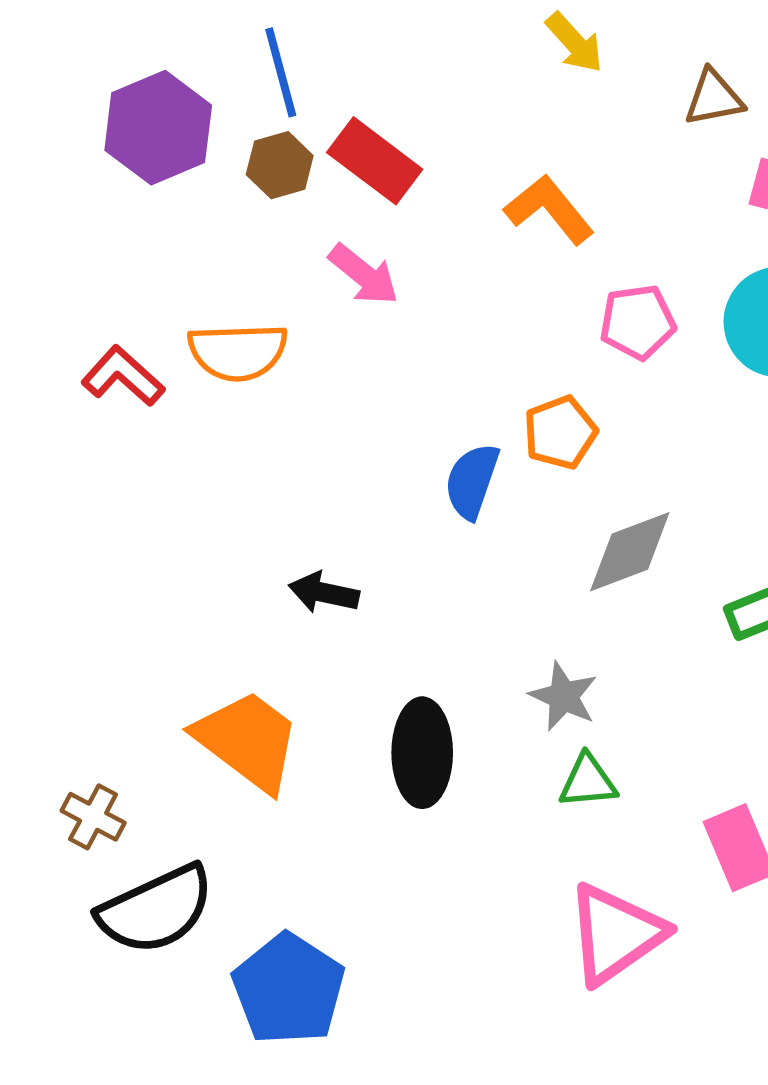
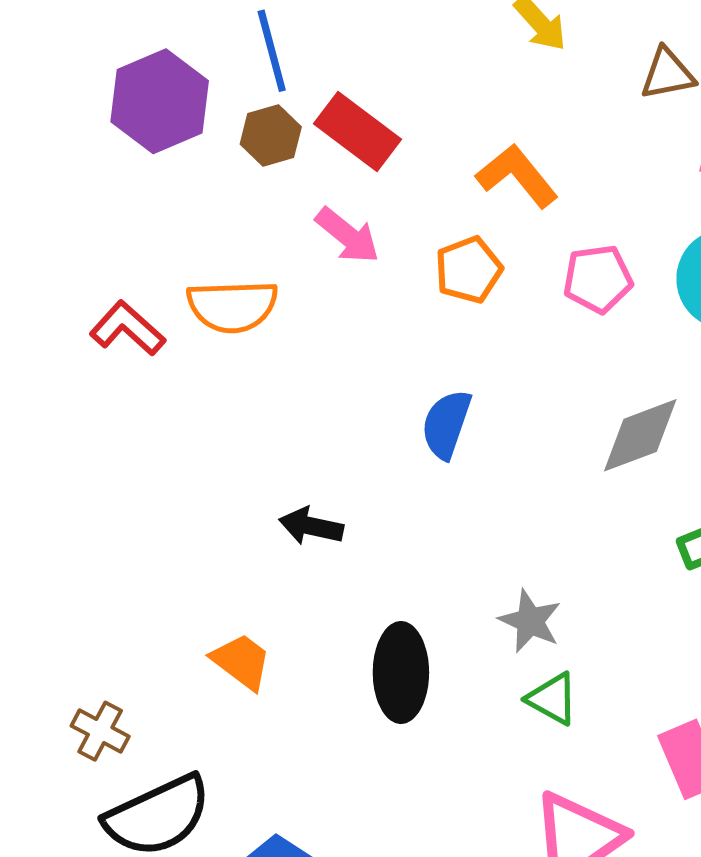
orange pentagon: (560, 432) -> (469, 270), moved
gray diamond: (630, 552) -> (640, 435), moved
orange trapezoid: (248, 741) -> (241, 661), size x0.6
green triangle: (588, 781) -> (552, 699), turned 34

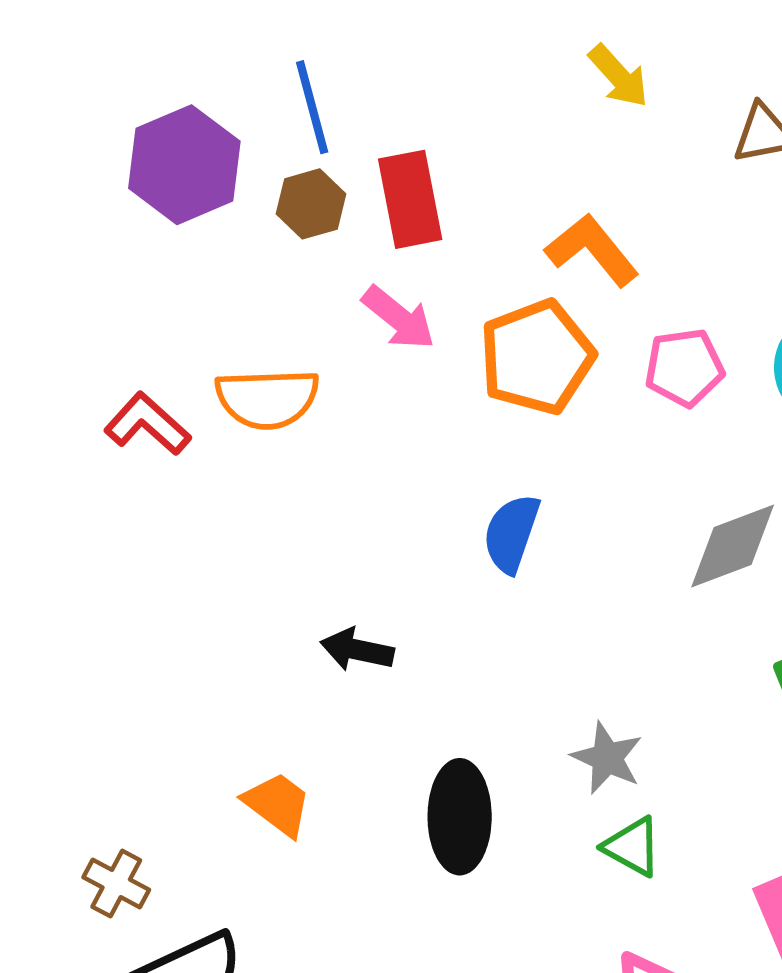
red rectangle: (358, 131) -> (410, 199), turned 42
orange pentagon: (469, 270) -> (537, 357), size x1.5

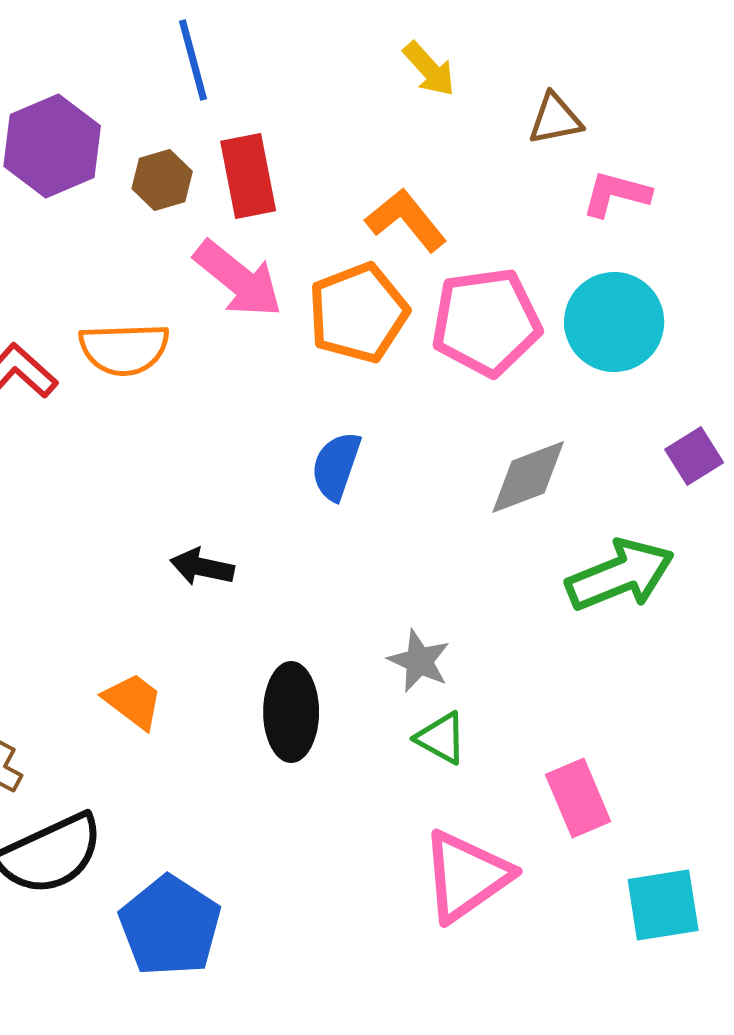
blue line: (312, 107) -> (193, 60), moved
pink arrow: (399, 318) -> (238, 279), size x1.4
pink pentagon: (684, 367) -> (486, 322), size x1.6

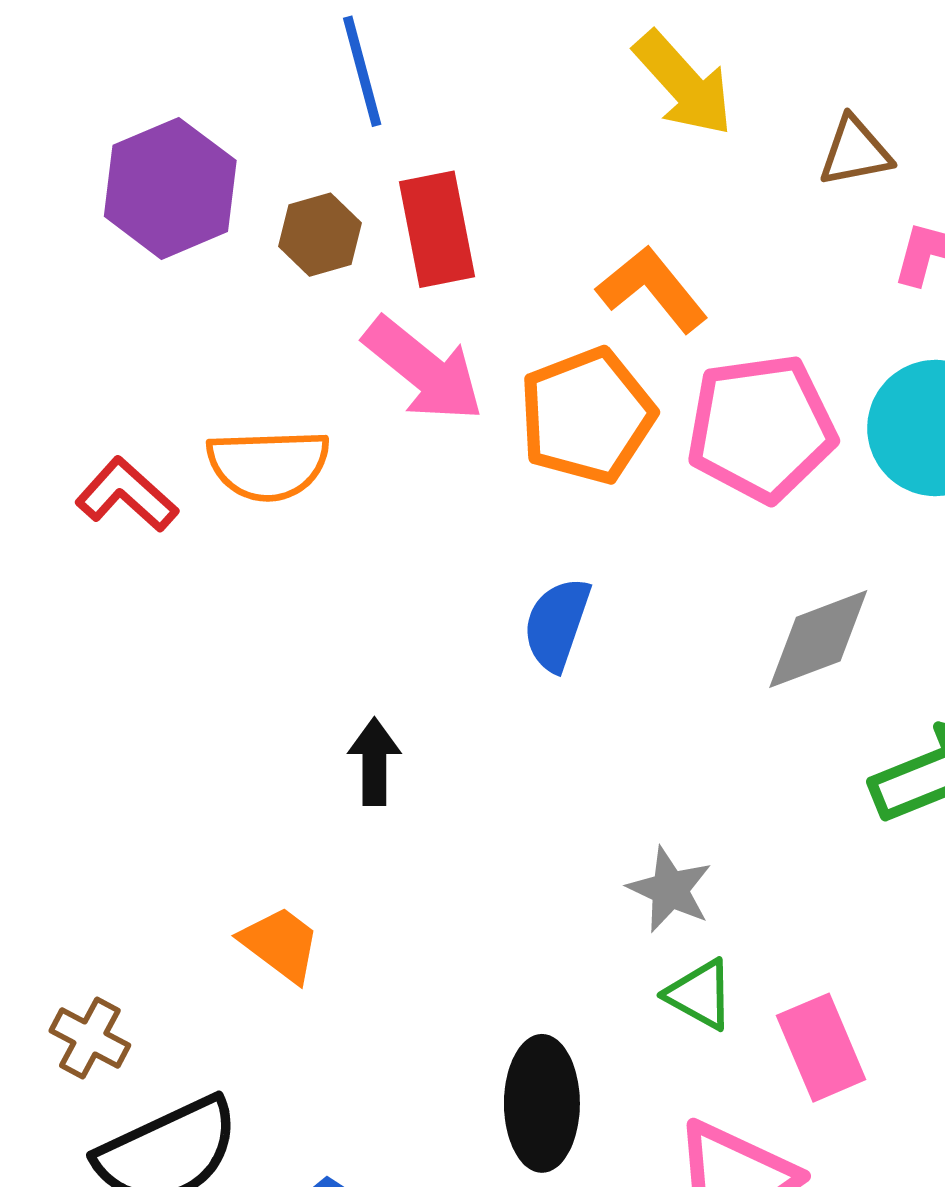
yellow arrow: (429, 69) -> (684, 84), size x1.4
black arrow: (202, 567) -> (374, 762), turned 78
black ellipse: (291, 712) -> (542, 1103), moved
pink rectangle: (578, 798) -> (821, 1048), moved

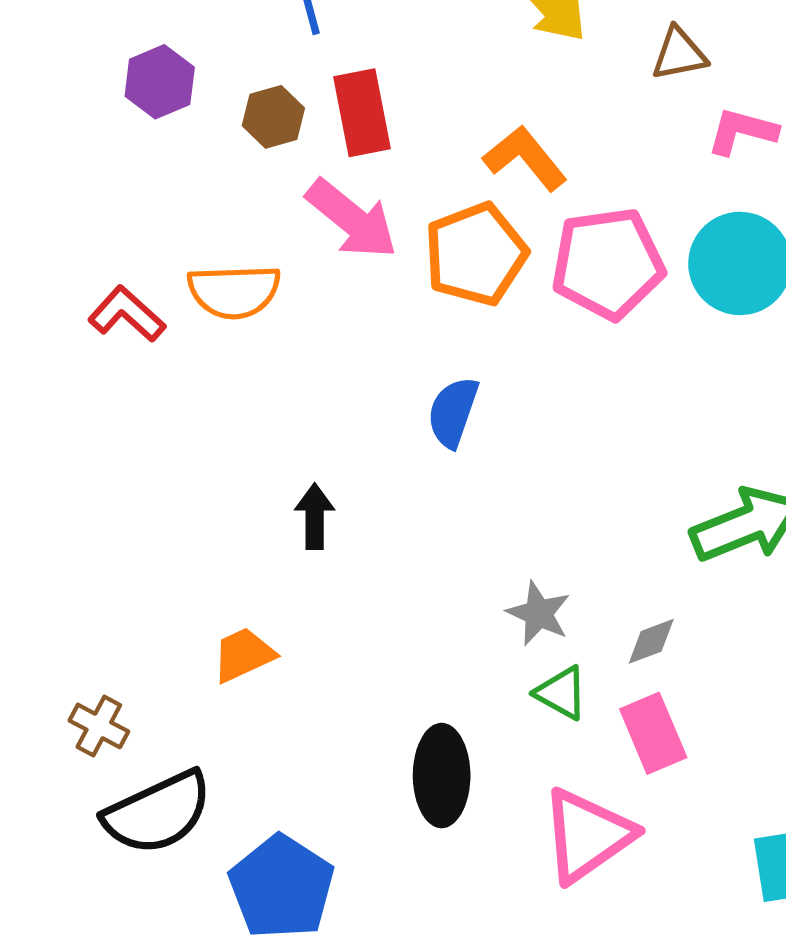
purple hexagon: (170, 188) -> (160, 82), size x0.7
gray diamond: (818, 639) -> (651, 641), moved, size x0.6
orange trapezoid: (280, 944) -> (243, 655), turned -62

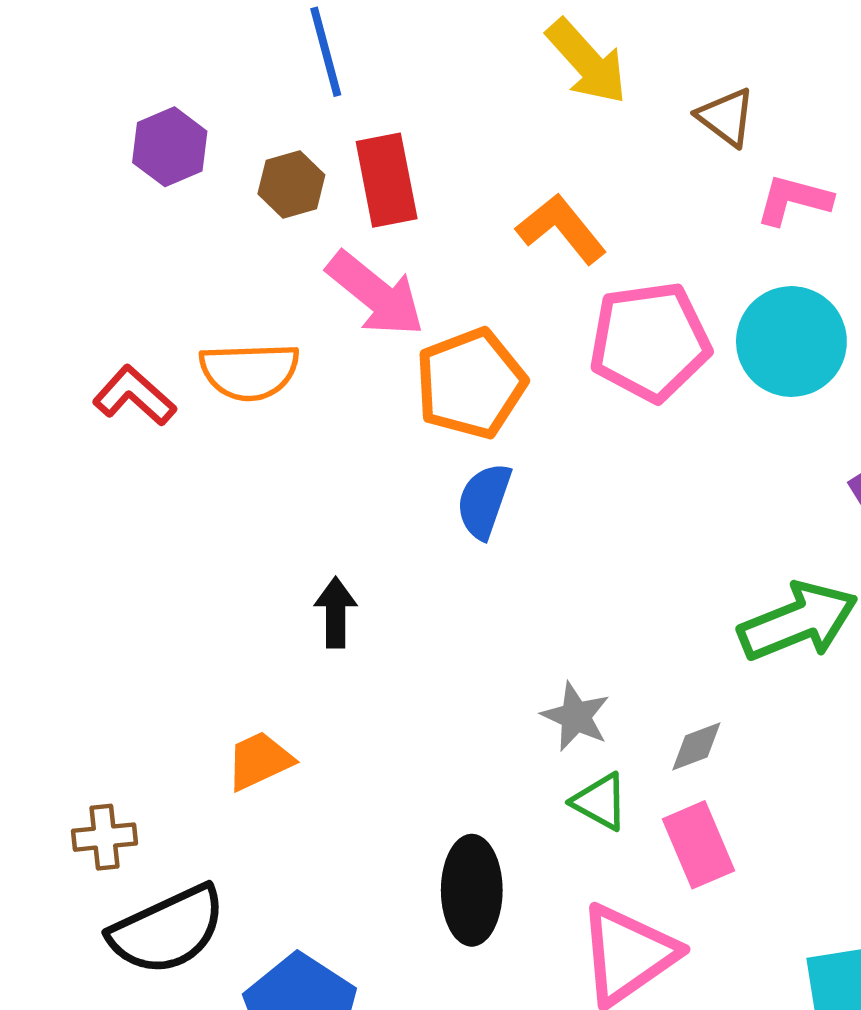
brown triangle: (679, 54) -> (726, 117), turned 48
orange pentagon: (476, 254) -> (471, 384), moved
brown cross: (99, 726) -> (104, 837), turned -34

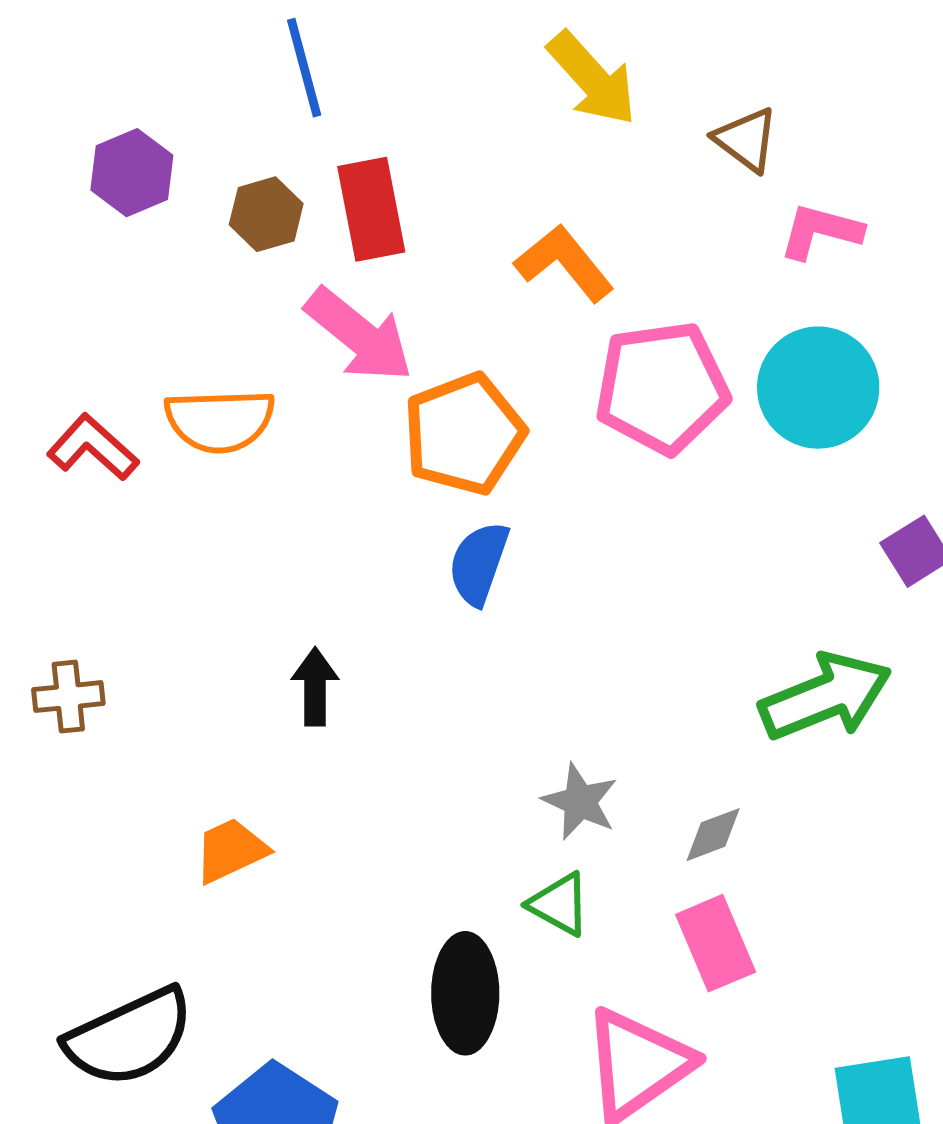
green triangle: (600, 802) -> (559, 904), moved
brown cross: (104, 837) -> (68, 697), moved

